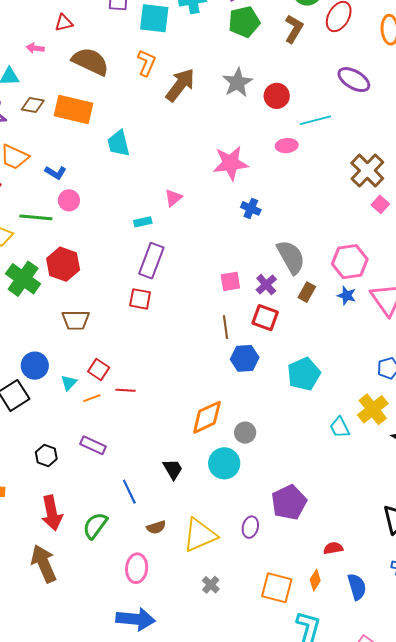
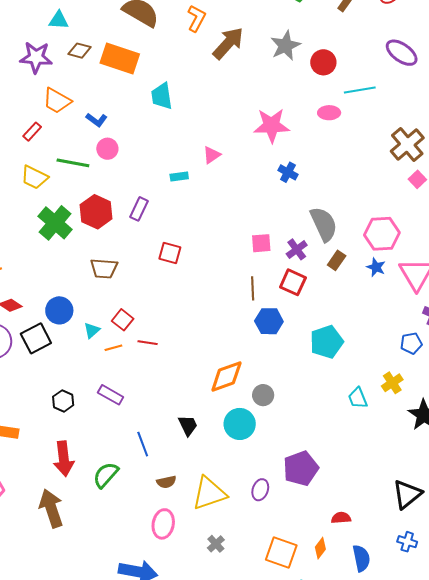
purple rectangle: (151, 261) -> (139, 209), moved, size x0.7
yellow cross: (373, 409) -> (392, 383), size x0.7
pink ellipse: (137, 568) -> (163, 524), moved

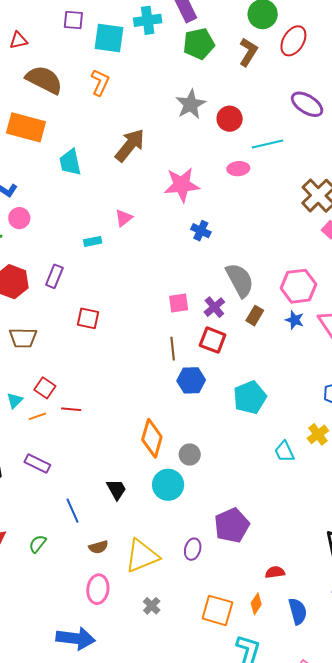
brown arrow: (228, 43) -> (130, 145), moved
orange diamond: (226, 377) -> (152, 438), turned -51
green semicircle: (106, 475) -> (38, 544), size x0.7

